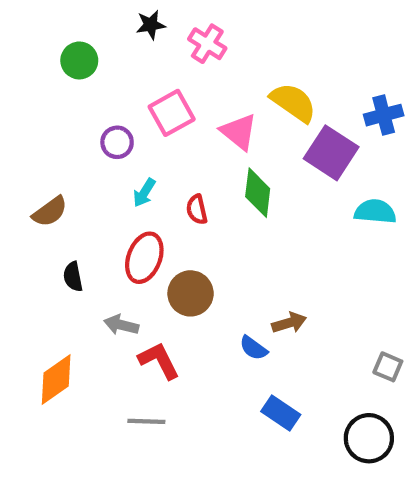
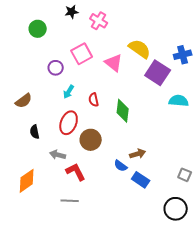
green diamond: (258, 193) -> (123, 111), moved
blue rectangle: (281, 413) -> (141, 180), moved

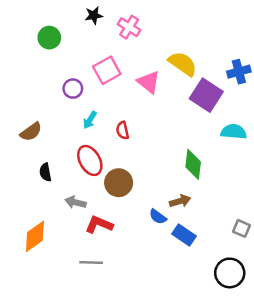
green diamond: (123, 111) -> (193, 164), moved
red ellipse: (69, 123) -> (90, 160), turned -50
red L-shape: (76, 172) -> (99, 225), turned -40

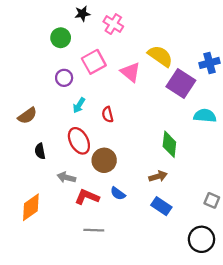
green circle: (49, 38) -> (61, 38), moved
blue semicircle: (158, 217) -> (118, 193), moved
gray line: (91, 262) -> (94, 230), moved

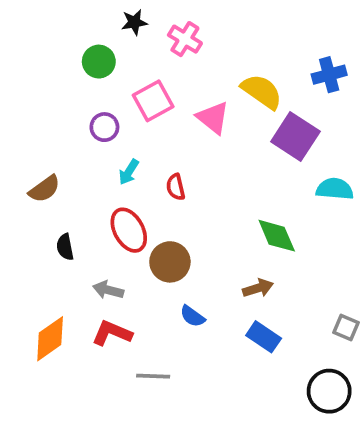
blue cross: (209, 63) -> (329, 75), moved
green diamond: (169, 144) -> (277, 236), turned -30
red L-shape: (87, 197) -> (112, 333), moved

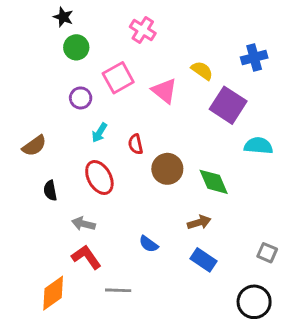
black star: (134, 22) -> (63, 17), moved, turned 30
yellow semicircle: (262, 92) -> (202, 71), size x0.7
brown circle: (170, 262) -> (167, 169), moved
red L-shape: (112, 333) -> (86, 257), turned 32
orange diamond: (50, 339) -> (53, 293), moved

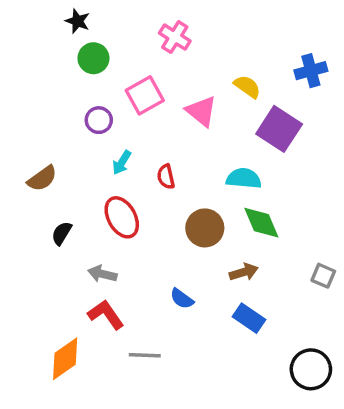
cyan semicircle: (258, 146) -> (244, 178), moved
brown circle: (167, 169) -> (205, 228), moved
black semicircle: (50, 191) -> (62, 233), turned 42
gray square: (267, 253) -> (323, 276), moved

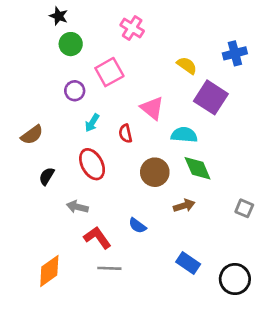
pink triangle: (201, 111) -> (152, 108), moved
red L-shape: (106, 315) -> (97, 238), moved
blue rectangle: (249, 318) -> (188, 263), moved

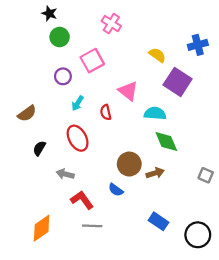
brown circle: (155, 172) -> (129, 164), moved

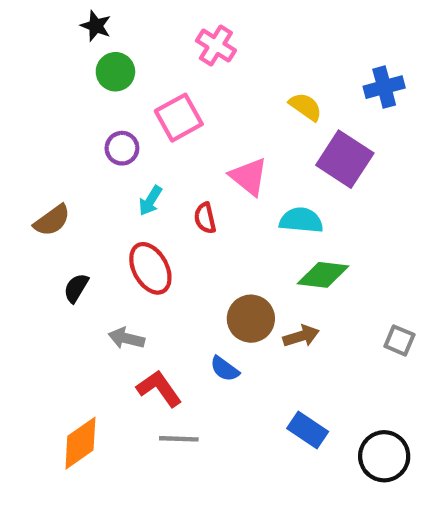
green diamond: (166, 142) -> (323, 275), turned -60

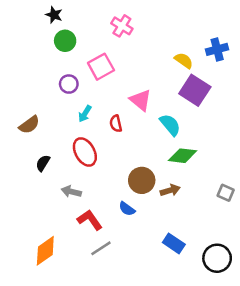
yellow semicircle: (306, 107) -> (184, 61), moved
cyan semicircle: (301, 220) -> (170, 125), turned 45
gray line: (179, 439) -> (101, 248), turned -35

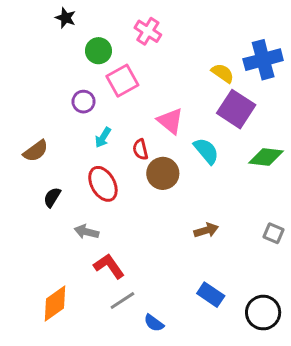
green circle: (65, 41) -> (98, 51), moved
blue cross: (217, 49) -> (263, 60), size x1.4
green diamond: (182, 156) -> (266, 157), moved
brown circle: (142, 180) -> (163, 173), moved
blue semicircle: (127, 209) -> (154, 323), moved

